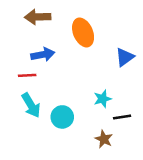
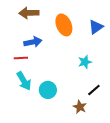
blue triangle: (125, 57) -> (96, 27), moved
cyan star: (103, 99) -> (85, 62), moved
black line: (122, 117) -> (94, 90), turned -32

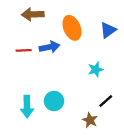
blue arrow: (33, 42) -> (49, 47), moved
red line: (21, 58) -> (24, 50), moved
cyan arrow: (24, 81) -> (27, 107), moved, turned 30

